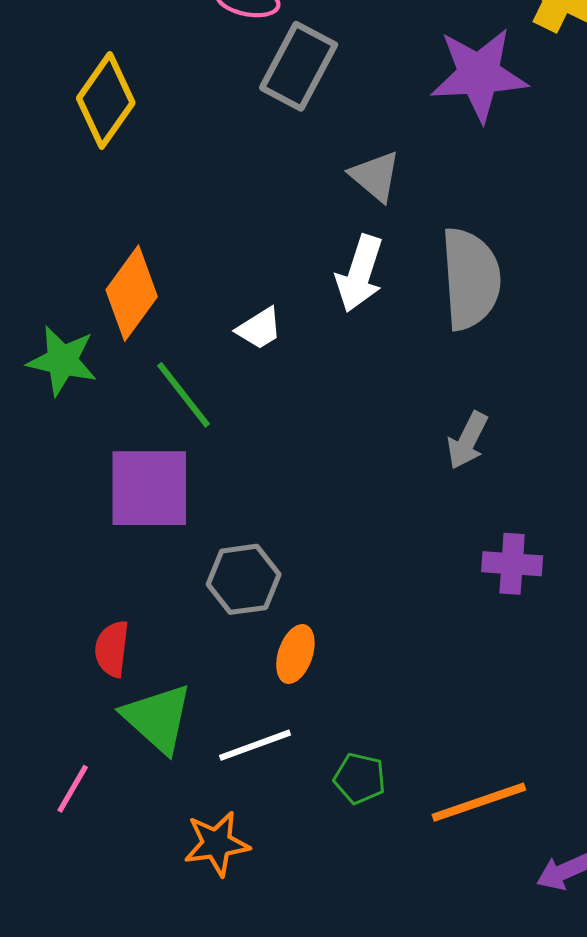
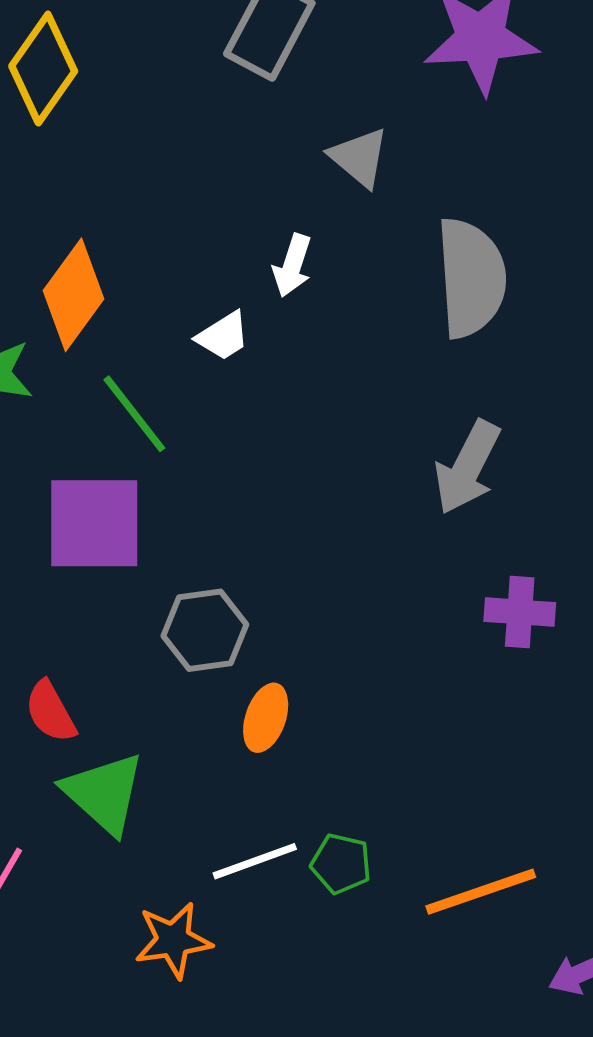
white arrow: (360, 274) -> (292, 266), moved, size x0.7
gray arrow: (468, 440) -> (467, 467), size x1.4
red semicircle: (112, 649) -> (50, 712), turned -36
white line: (255, 745) -> (255, 861), moved

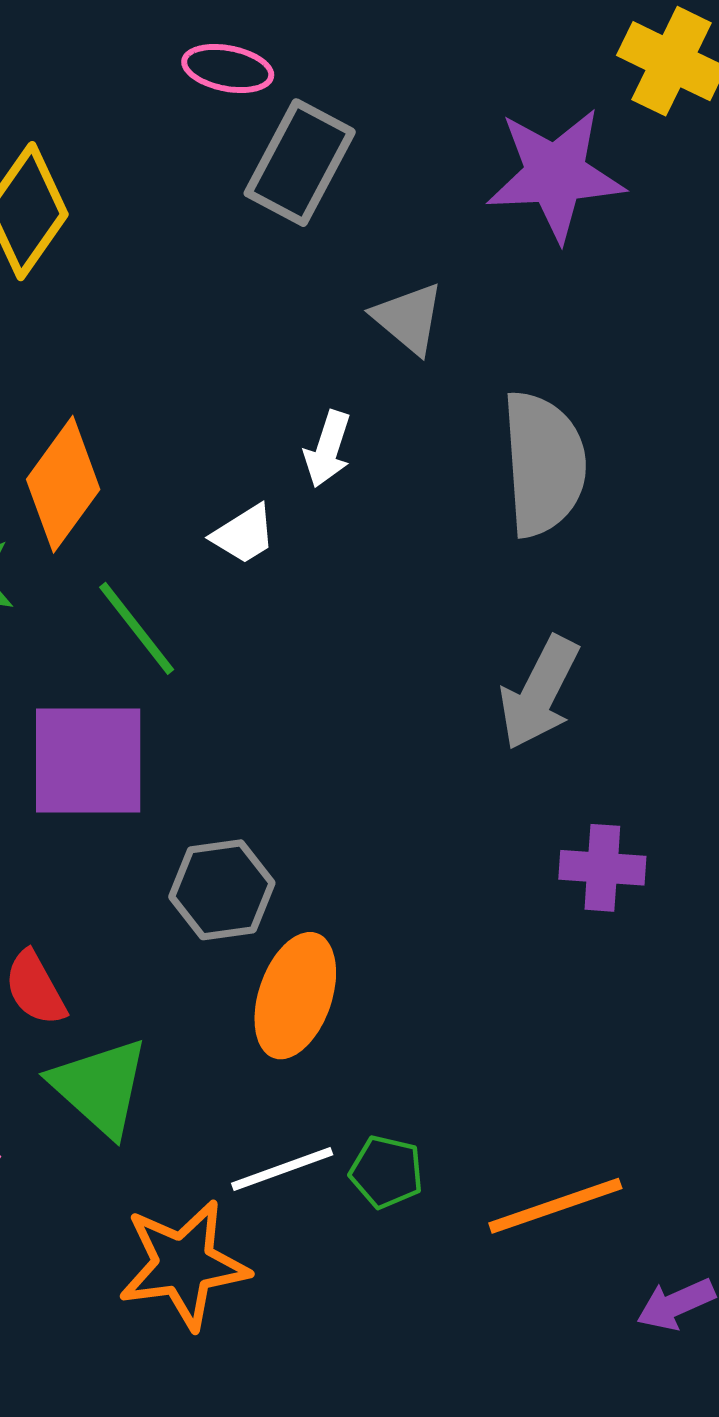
orange ellipse: (266, 718) -> (295, 996), size x1.5
orange star: (173, 940) -> (184, 1265), size x1.4

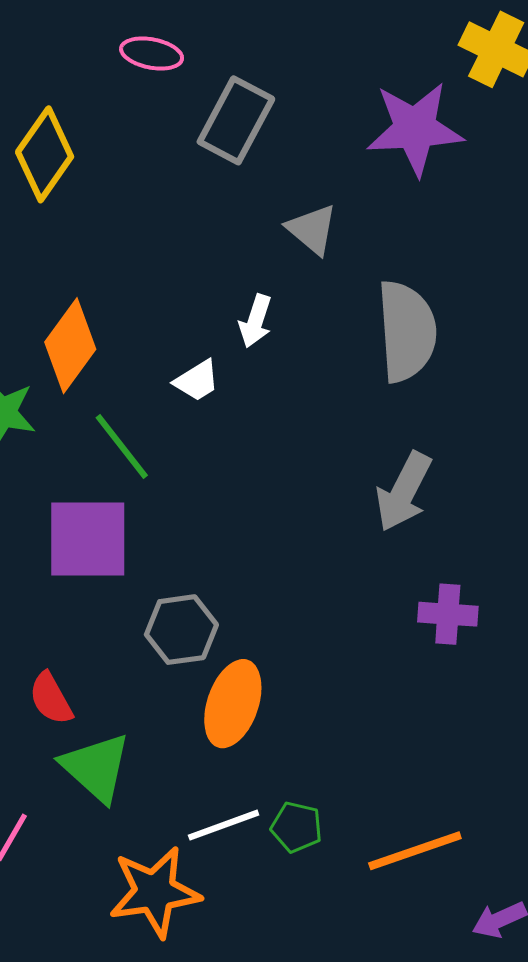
pink ellipse: (228, 69) -> (152, 53), moved

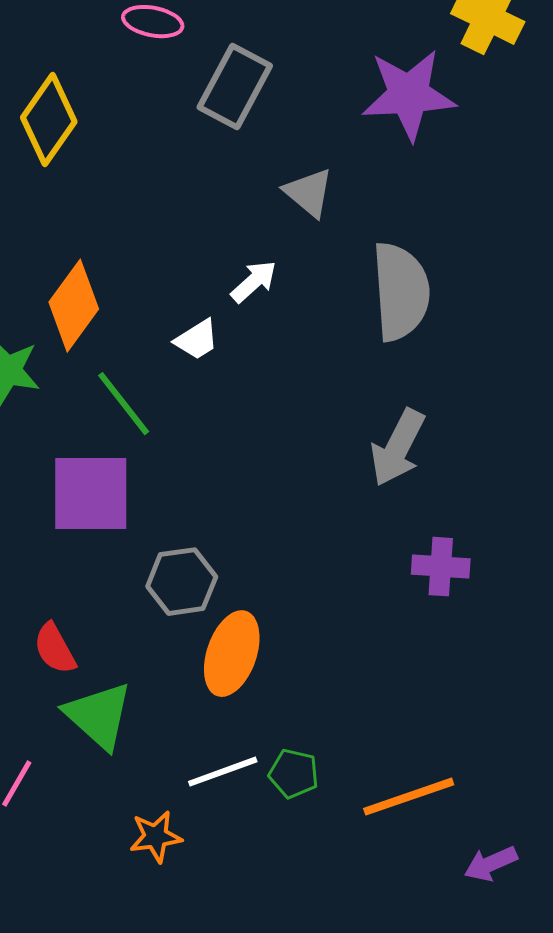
white arrow: (255, 321) -> (254, 282), turned -150
orange star: (155, 892) -> (156, 837), size x0.6

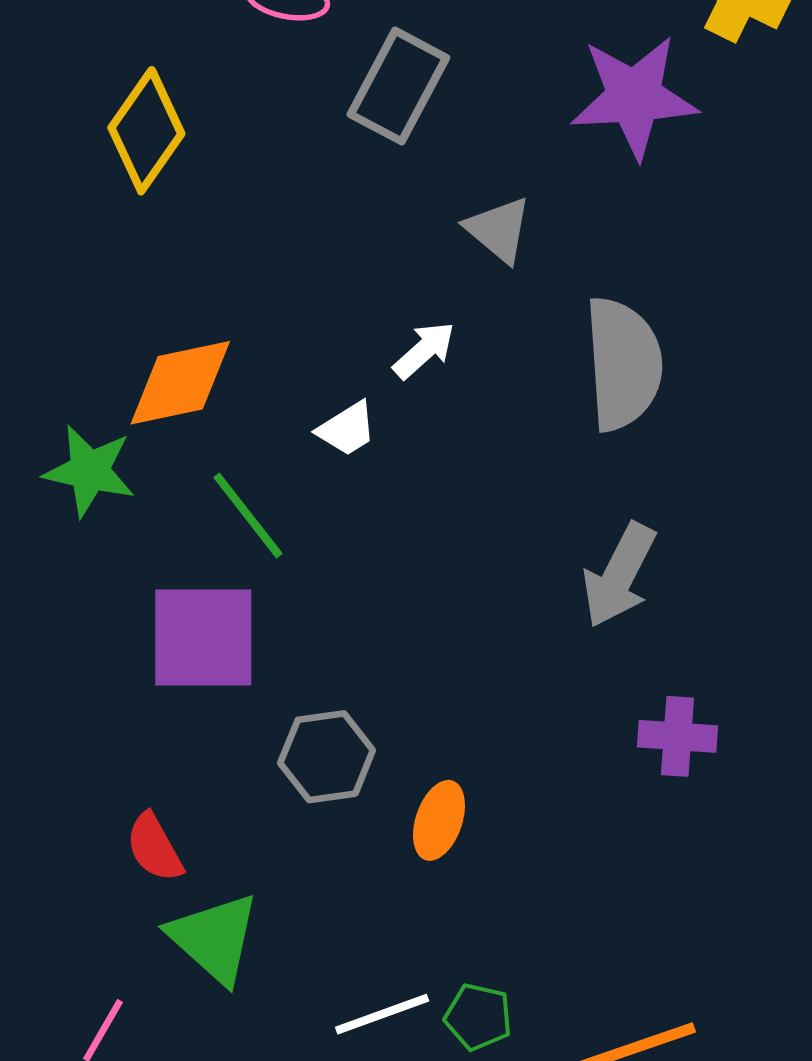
orange diamond: (74, 306) -> (180, 383), turned 42
orange ellipse: (232, 654) -> (439, 820), moved, size x0.7

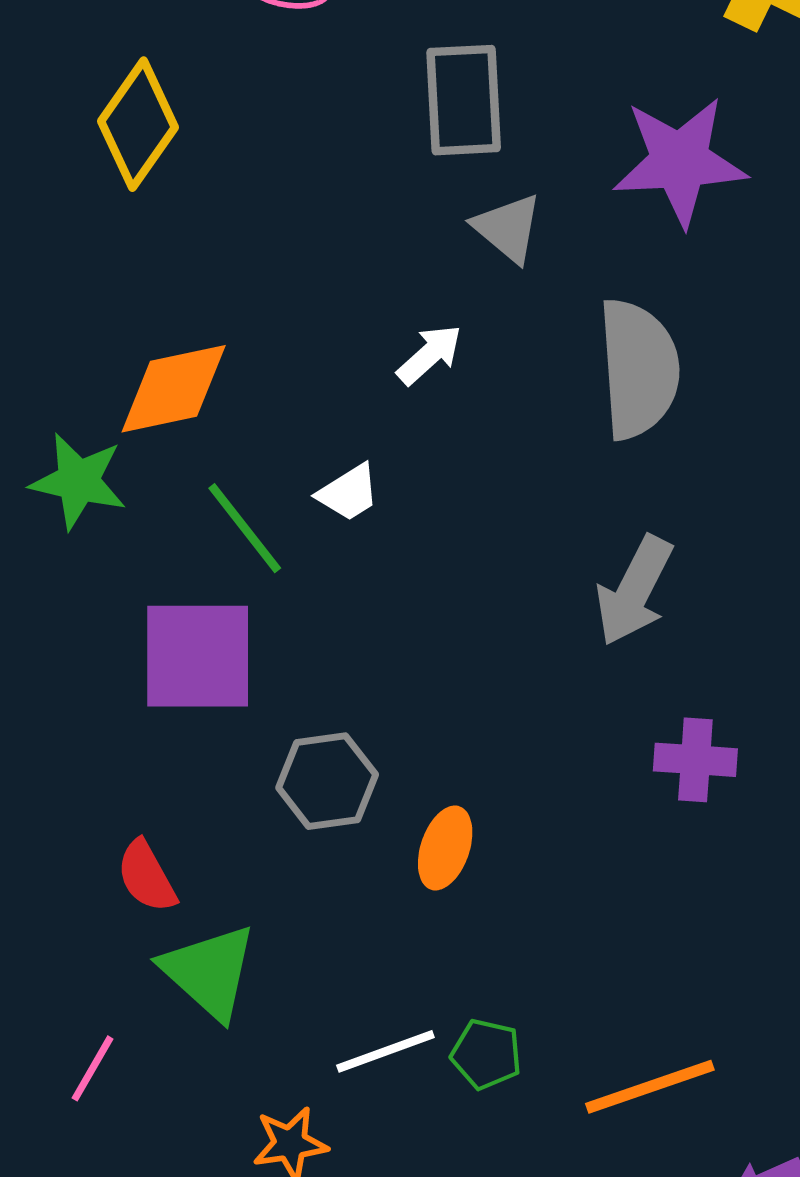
gray rectangle: (398, 86) -> (464, 100), moved, turned -31
purple star: (634, 97) -> (680, 161), moved
white trapezoid: (347, 429) -> (348, 493), moved

